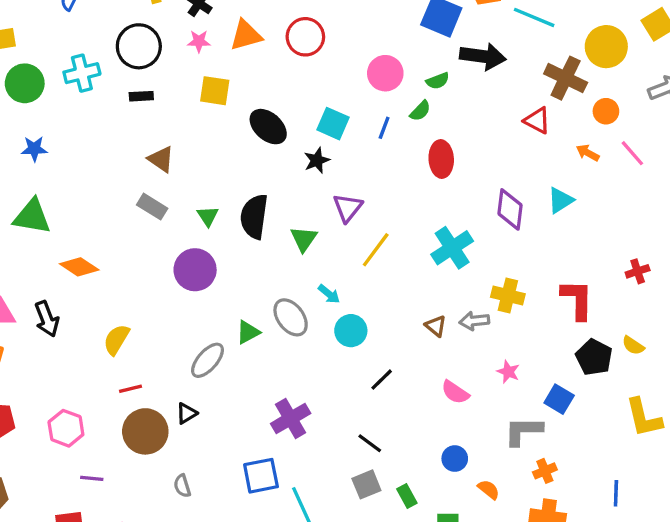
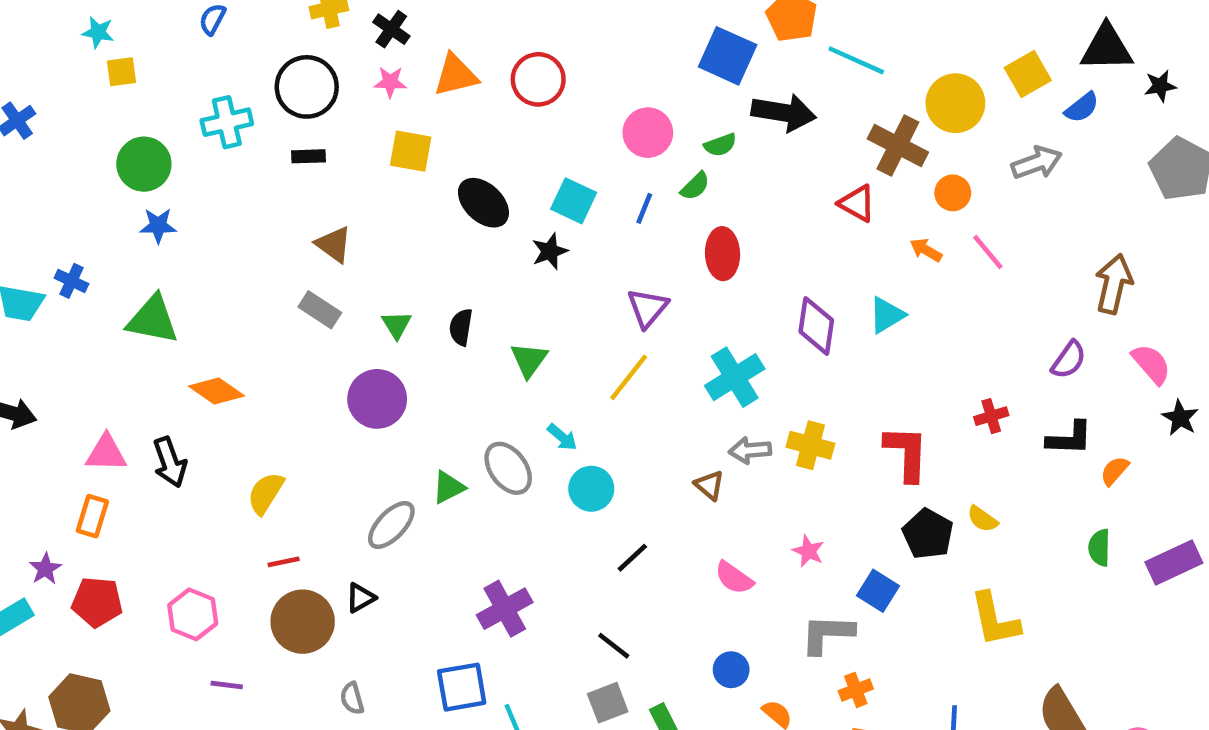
green circle: (25, 83) -> (144, 164), moved
purple triangle: (348, 208) -> (648, 308), moved
black semicircle: (254, 217) -> (461, 327), size x0.6
gray arrow: (474, 321) -> (750, 450), moved

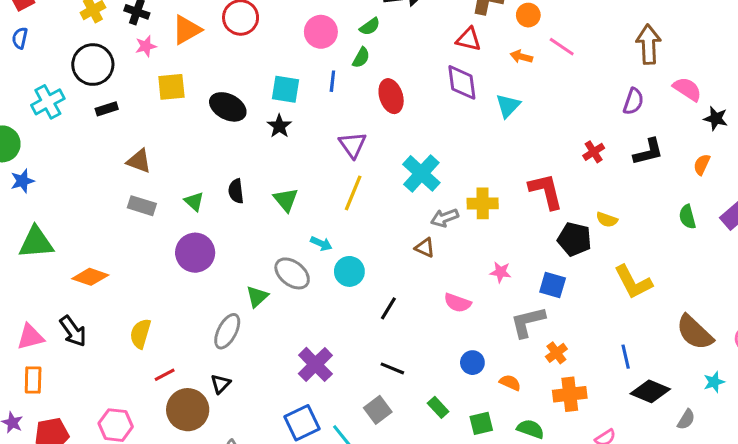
purple diamond: (816, 326) -> (462, 82), moved
orange semicircle: (1114, 471) -> (702, 164), moved
gray square: (608, 703) -> (378, 410), moved

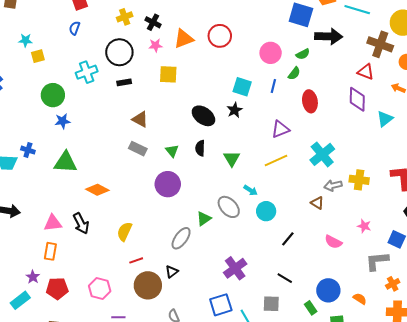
black ellipse: (228, 107) -> (203, 116), moved
purple triangle: (353, 145) -> (280, 129), turned 36
yellow line: (353, 193) -> (276, 161), turned 35
blue circle: (472, 363) -> (328, 290), moved, size x1.5
gray square: (378, 410) -> (271, 304), turned 30

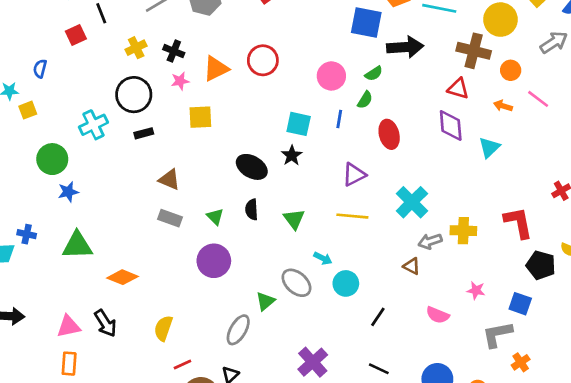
blue semicircle: (75, 28) -> (40, 69), moved
yellow line: (276, 161) -> (352, 216), turned 35

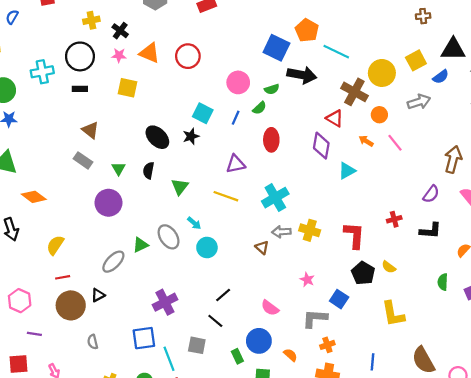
orange triangle: (216, 69) -> (149, 53), turned 35
pink semicircle: (438, 315) -> (270, 308), moved
black line: (378, 317) -> (223, 295), moved

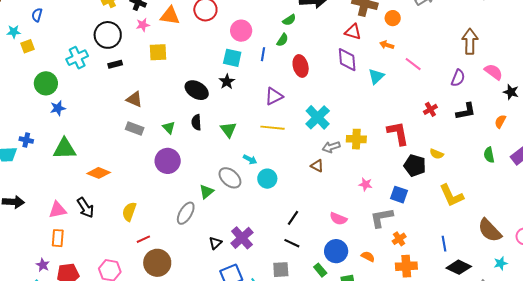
pink circle: (238, 82) -> (241, 31), moved
pink line: (395, 143) -> (413, 64), moved
black triangle: (98, 295) -> (215, 243), moved

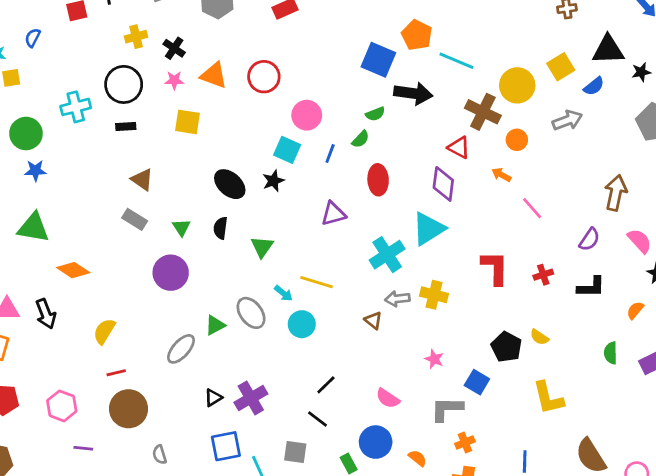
cyan triangle: (376, 76) -> (428, 229), moved, size x1.5
yellow line: (272, 128) -> (316, 282), moved
red L-shape: (398, 133) -> (495, 268), moved

